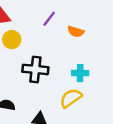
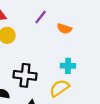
black cross: (35, 69) -> (25, 75), moved

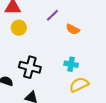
yellow semicircle: (59, 88) -> (79, 85), moved

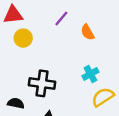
orange semicircle: (73, 29) -> (87, 32), turned 40
cyan cross: (71, 64) -> (90, 74), turned -32

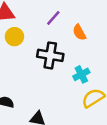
black cross: (42, 83) -> (50, 55), moved

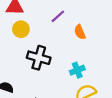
black cross: (50, 55) -> (39, 58), moved

